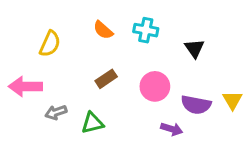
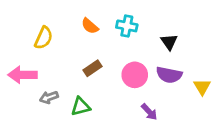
purple semicircle: (196, 105) -> (169, 75), moved
purple arrow: (172, 129) -> (149, 112), turned 30

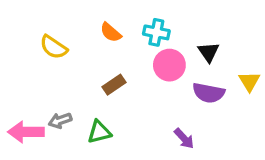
yellow semicircle: (44, 38) -> (54, 47), turned 100
pink arrow: (22, 75) -> (26, 132), moved
pink circle: (135, 75) -> (169, 65), moved
yellow triangle: (202, 87) -> (249, 81), moved

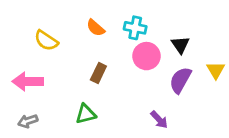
brown rectangle: (114, 85) -> (98, 73), turned -30
purple semicircle: (209, 93) -> (180, 80), turned 108
gray arrow: (60, 121) -> (28, 121), moved
pink arrow: (26, 132) -> (28, 81), moved

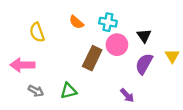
yellow semicircle: (46, 41) -> (37, 32), turned 36
brown rectangle: (98, 73) -> (92, 58), moved, size x1.5
gray arrow: (28, 121) -> (36, 91), moved, turned -133

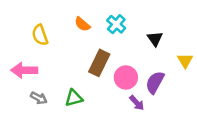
cyan cross: (108, 22) -> (116, 24), turned 30
pink circle: (117, 45) -> (126, 77), moved
purple semicircle: (144, 64) -> (155, 82), moved

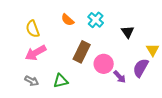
pink arrow: (24, 70) -> (36, 53), moved, turned -30
purple semicircle: (155, 82) -> (141, 68), moved
purple arrow: (137, 103) -> (120, 77), moved

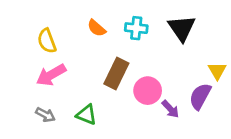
cyan cross: (96, 20) -> (136, 28), turned -35
black triangle: (128, 32) -> (182, 28), moved, size x1.5
green triangle: (61, 81) -> (87, 115), turned 35

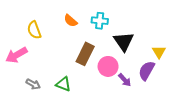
black triangle: (182, 28) -> (124, 41), moved
pink arrow: (51, 75) -> (16, 55), moved

